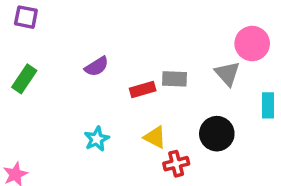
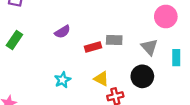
gray triangle: (227, 74) -> (149, 47), moved

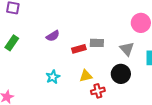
yellow triangle: (101, 79) -> (86, 76), turned -40

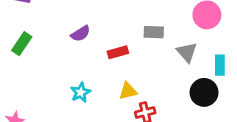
gray rectangle: (97, 43) -> (154, 32), moved
black circle: (121, 74) -> (204, 92), moved

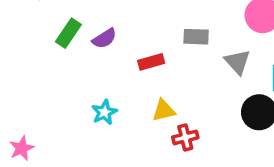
green rectangle: (22, 44) -> (68, 33), moved

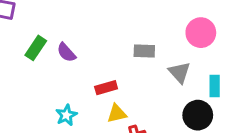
purple semicircle: (104, 39) -> (66, 52), turned 80
red rectangle: (151, 62) -> (106, 88), moved

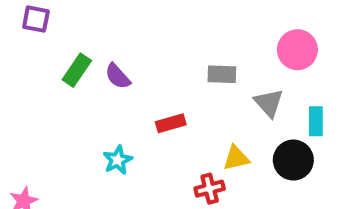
yellow triangle: (117, 114) -> (236, 158), moved

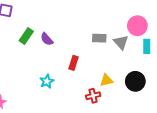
gray triangle: (269, 103) -> (121, 42), moved
cyan rectangle: (316, 121) -> (147, 46), moved
red rectangle: (171, 123) -> (74, 63), turned -56

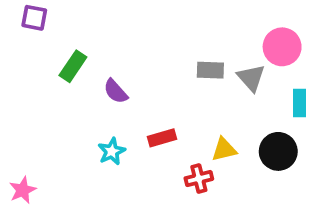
purple semicircle: (47, 39) -> (116, 91), moved
cyan rectangle: (147, 46) -> (300, 103), moved
red rectangle: (74, 63) -> (162, 138), moved, turned 56

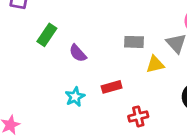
gray rectangle: (210, 70) -> (134, 42), moved
yellow triangle: (224, 149) -> (155, 64), moved

